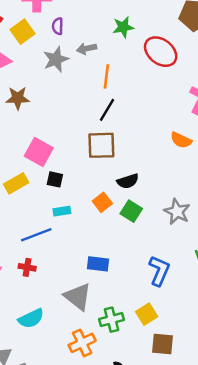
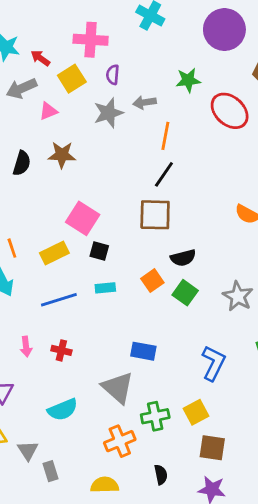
blue line: (36, 235) -> (59, 300), moved

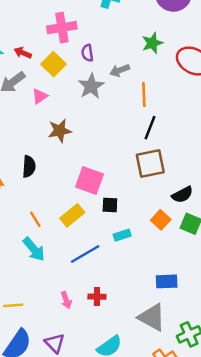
black semicircle: (22, 163) -> (29, 166), moved

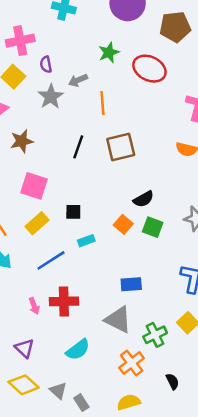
black line: (150, 128) -> (78, 147), moved
brown square: (150, 164) -> (121, 147), moved
pink square: (89, 181) -> (34, 186), moved
red cross: (97, 297) -> (64, 301), size x1.6

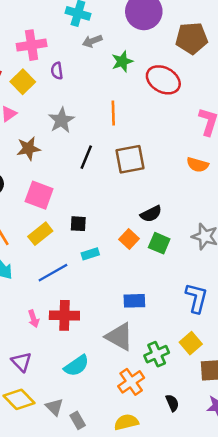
gray arrow: (78, 80) -> (92, 41), moved
gray star: (51, 97) -> (61, 120), moved

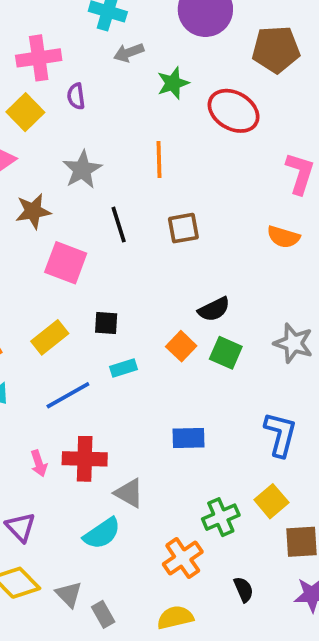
black line: (86, 157) -> (119, 225), turned -40
brown square: (130, 159) -> (183, 228), size x0.7
pink square: (39, 195) -> (66, 263), moved
gray triangle: (119, 337) -> (129, 493), moved, size x0.7

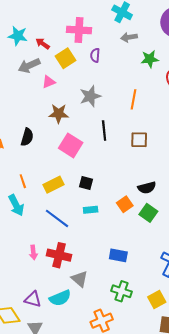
blue line: (68, 395) -> (57, 218), turned 55
green cross: (221, 517) -> (121, 291), moved, turned 30
purple triangle: (21, 527) -> (33, 299), moved, turned -42

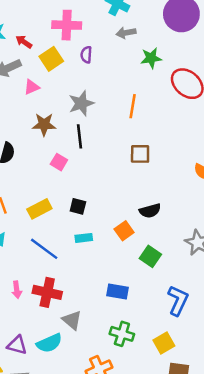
black line: (104, 130) -> (79, 136), moved
pink square: (71, 145) -> (59, 162), size x0.6
green square: (148, 213) -> (150, 256), moved

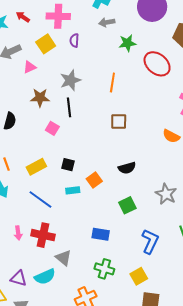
red arrow: (24, 42) -> (23, 17), moved
orange square: (124, 231) -> (94, 180), moved
green square: (150, 256) -> (127, 205), turned 30

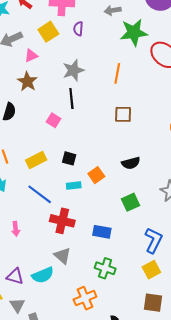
green star: (127, 43) -> (134, 32), size x1.5
brown star: (40, 98) -> (27, 82), moved, turned 30
red cross: (43, 235) -> (62, 221), moved
yellow square: (139, 276) -> (151, 270), moved

